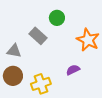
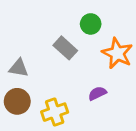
green circle: (57, 18) -> (91, 24), moved
gray rectangle: (38, 36) -> (65, 48), moved

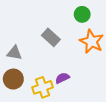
green circle: (91, 24) -> (82, 14), moved
purple semicircle: (97, 93) -> (62, 78), moved

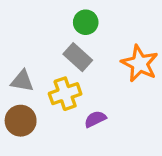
green circle: (82, 14) -> (86, 22), moved
yellow cross: (43, 87) -> (65, 94), moved

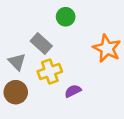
gray rectangle: (78, 57) -> (41, 44), moved
gray triangle: (22, 81) -> (17, 62), turned 36

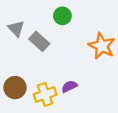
gray triangle: (17, 62) -> (16, 29), moved
yellow cross: (50, 72) -> (45, 95), moved

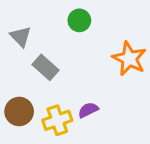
gray rectangle: (39, 41) -> (46, 67), moved

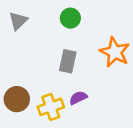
gray triangle: (21, 37) -> (18, 21), moved, turned 30
gray rectangle: (46, 67) -> (68, 61), moved, turned 60

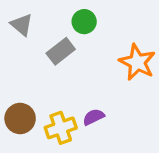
gray triangle: (18, 21) -> (22, 25), turned -36
gray rectangle: (68, 61) -> (61, 51), moved, turned 40

